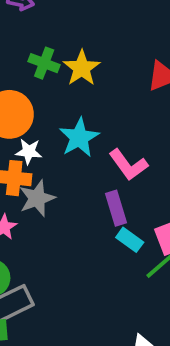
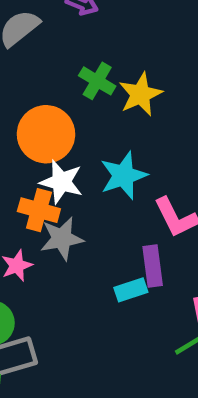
white star: (29, 152) -> (61, 182), size x1.4
cyan rectangle: (130, 240) -> (131, 290), moved, turned -64

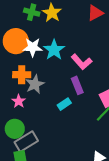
white star: (61, 182) -> (33, 47), moved
cyan rectangle: (131, 290) -> (64, 104), moved

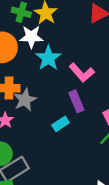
white star: (33, 47) -> (31, 37), moved

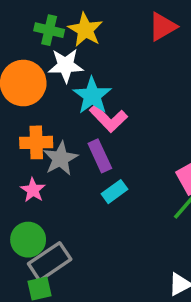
pink L-shape: (82, 73) -> (108, 118), moved
purple rectangle: (76, 101) -> (100, 156), moved

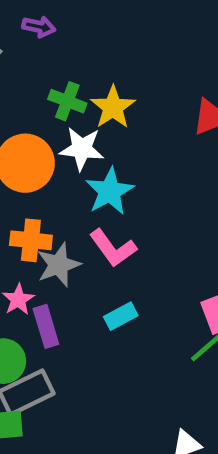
pink L-shape: (108, 118) -> (113, 248), moved
purple rectangle: (100, 156) -> (46, 326), moved

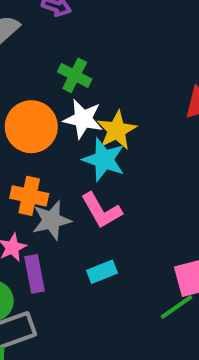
yellow star: (113, 107) -> (117, 130), moved
cyan star: (110, 191) -> (104, 160), turned -30

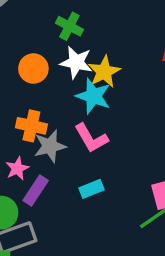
orange circle: (31, 127) -> (33, 69), size x0.7
purple rectangle: (34, 274) -> (36, 190), turned 44

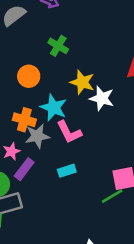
white star: (76, 62) -> (102, 98), moved
yellow star: (104, 72) -> (82, 82), turned -30
cyan star: (93, 96) -> (54, 108), moved

